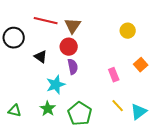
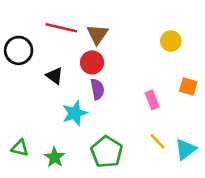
orange square: (141, 65) -> (188, 86), turned -32
green star: (48, 109) -> (55, 157), moved

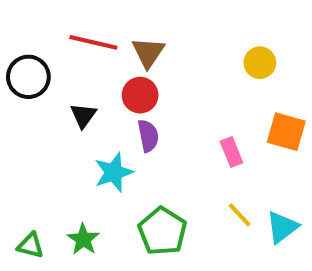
black triangle: (55, 76) -> (83, 115), turned 30
orange square: (188, 86) -> (286, 132), size x1.4
green triangle: (20, 148) -> (30, 245), moved

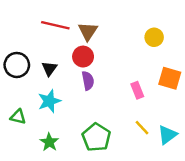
black circle: (28, 77) -> (17, 65), moved
cyan star: (114, 172) -> (49, 101), moved
green triangle: (30, 245) -> (18, 117), moved

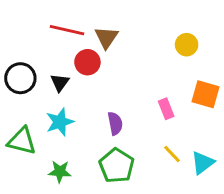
red circle: (83, 57) -> (87, 62), moved
purple semicircle: (88, 81) -> (115, 123), moved
green triangle: (18, 117) -> (22, 141), size x1.5
green star: (49, 142) -> (60, 172), turned -30

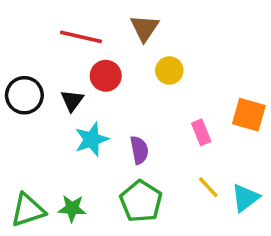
brown triangle: (106, 37) -> (145, 28), moved
yellow circle: (187, 45) -> (169, 70), moved
cyan star: (60, 122) -> (92, 139), moved
green triangle: (22, 141) -> (28, 210), moved, turned -32

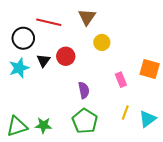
red circle: (106, 76) -> (66, 56), moved
black circle: (24, 95) -> (23, 38), moved
cyan star: (92, 139) -> (19, 68), moved
yellow line: (208, 187) -> (125, 113), turned 64

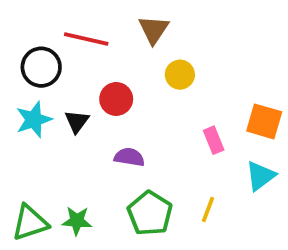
black triangle: (43, 61) -> (77, 121), moved
purple semicircle: (84, 90) -> (129, 157), moved, turned -70
yellow line: (125, 113) -> (208, 210), moved
cyan triangle: (147, 119) -> (260, 176), moved

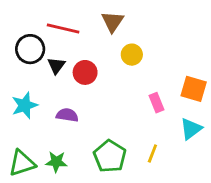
cyan star: (34, 120) -> (25, 105), moved
black triangle: (77, 121) -> (56, 66), moved
purple semicircle: (129, 157) -> (67, 115), moved

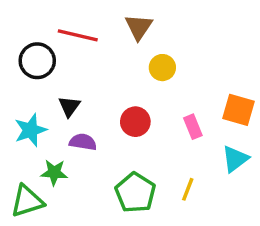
black triangle: (56, 66) -> (69, 106), moved
red circle: (85, 72) -> (135, 122), moved
green star: (56, 162) -> (54, 172), moved

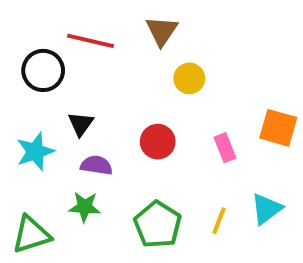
cyan triangle: (235, 159) -> (266, 209), moved
green star: (54, 172) -> (85, 207), moved

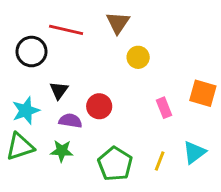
red circle: (158, 142) -> (99, 106), moved
green triangle: (31, 234) -> (20, 147), moved

